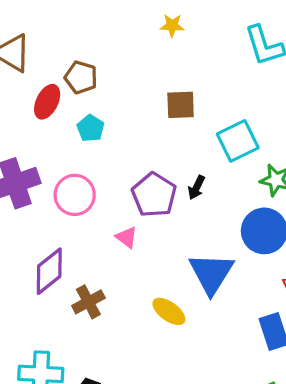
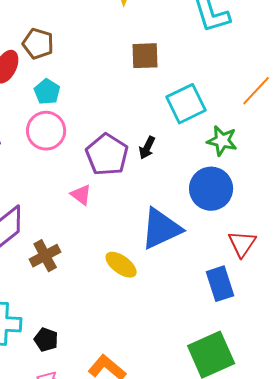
brown square: (181, 105) -> (145, 56), moved
pink circle: (75, 195) -> (46, 131), moved
blue triangle: (211, 273) -> (161, 229), turned 33

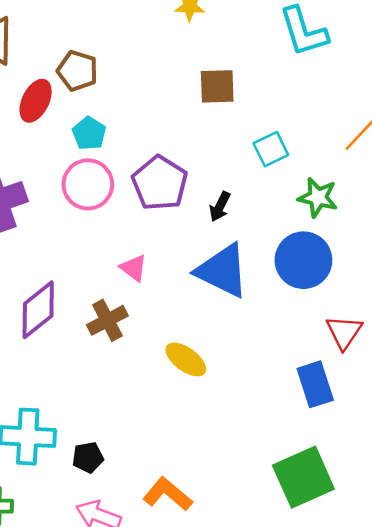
cyan square: (186, 104) -> (271, 149), size x0.7
purple pentagon: (107, 155) -> (160, 183), moved
blue triangle: (161, 229) -> (222, 271), moved, turned 51
brown cross: (45, 256) -> (107, 320), moved
black pentagon: (46, 340) -> (88, 458), turned -30

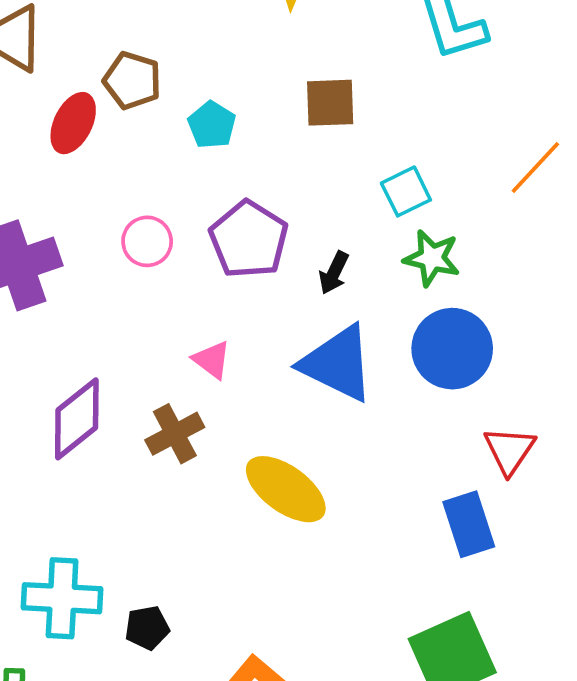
cyan pentagon: (89, 133) -> (212, 125), moved
pink circle: (88, 184) -> (147, 241), size x0.7
green star: (318, 197) -> (432, 258), moved
yellow ellipse: (186, 359) -> (286, 489), size x1.4

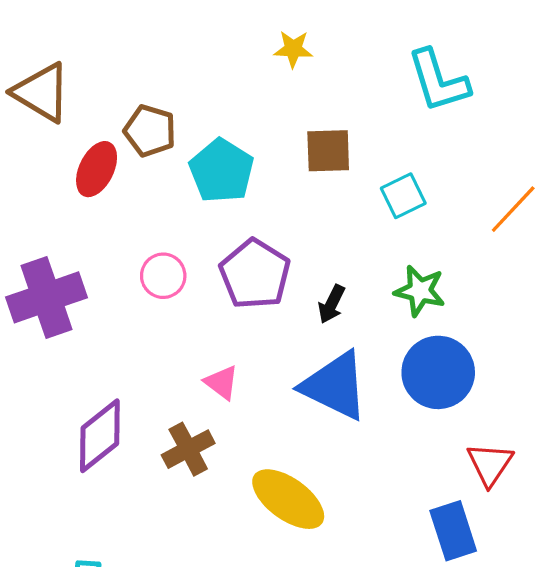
cyan pentagon: (212, 125) -> (222, 171), size x1.5
cyan square: (406, 191) -> (403, 196), moved

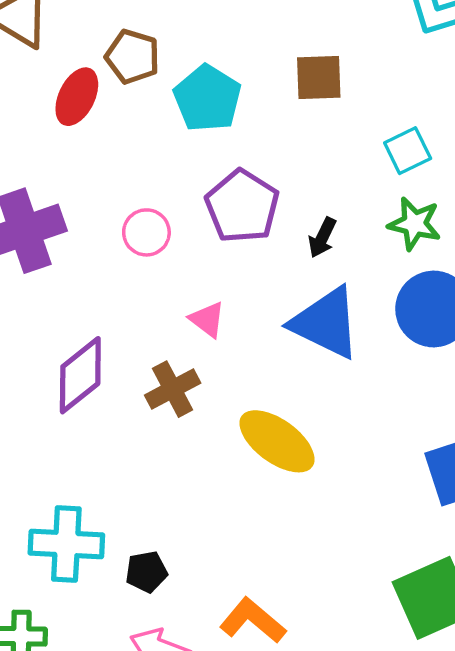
cyan square: (403, 196) -> (408, 151), moved
pink circle: (163, 276) -> (146, 232), moved

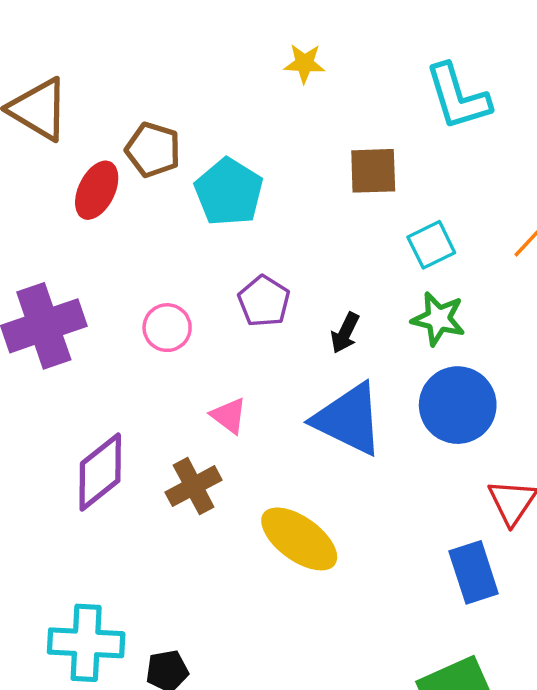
brown square: (319, 77) -> (373, 171), moved
purple pentagon: (242, 206) -> (264, 301), size x0.7

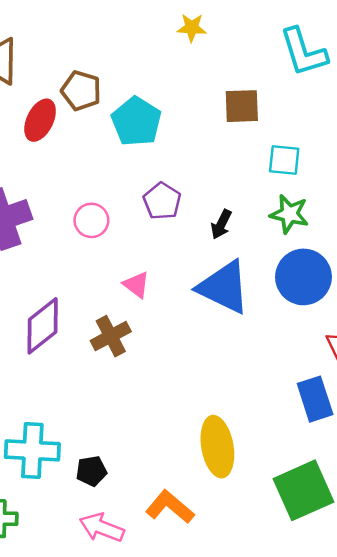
cyan square: (431, 245) -> (284, 160), turned 32
yellow ellipse: (299, 539) -> (217, 447), moved, turned 44

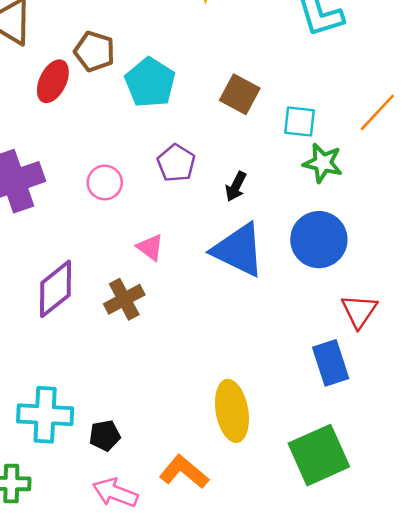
brown square: (242, 106) -> (240, 94), moved, turned 30
green star: (289, 214) -> (323, 163), moved

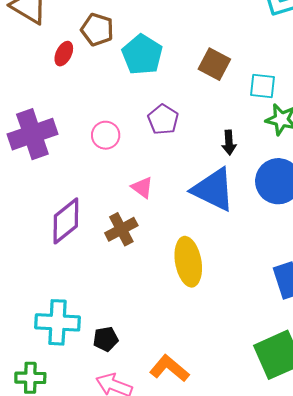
red ellipse: (53, 81) -> (64, 54), size x0.7
black arrow: (236, 186) -> (229, 142), moved, turned -30
yellow ellipse: (232, 411) -> (188, 262), moved

